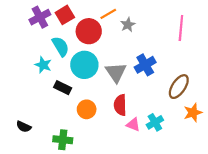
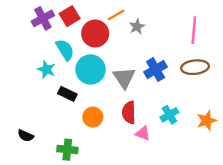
brown ellipse: (179, 87) -> (195, 67), moved, turned 50
cyan cross: (155, 122) -> (169, 115), moved

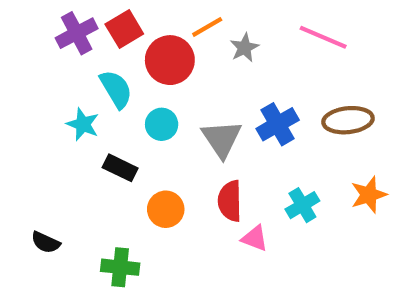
pink line: (194, 30) -> (323, 37), moved, turned -72
cyan circle: (91, 70) -> (162, 124), size x0.6
orange star: (207, 121) -> (369, 195), moved

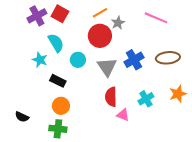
red square: (124, 29) -> (60, 14), turned -30
red circle: (170, 60) -> (100, 36), moved
orange circle: (166, 209) -> (61, 106), moved

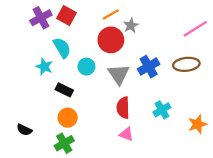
pink line: (156, 18) -> (195, 29), moved, turned -55
orange star: (178, 94) -> (197, 124), moved
pink triangle: (123, 115) -> (126, 134), moved
green cross: (58, 129) -> (64, 143), turned -36

